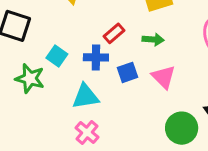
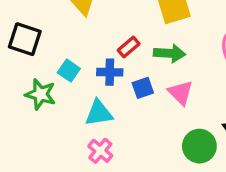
green arrow: (153, 39) -> (170, 53), size x1.4

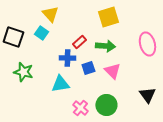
cyan square: (69, 71) -> (41, 33), moved
green circle: (199, 146) -> (106, 105), moved
pink cross: (100, 151) -> (80, 108), moved

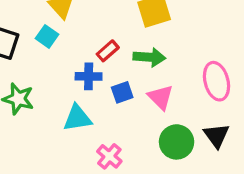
pink ellipse: (147, 44) -> (217, 81), moved
green circle: (106, 105) -> (177, 142), moved

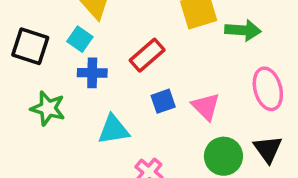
red rectangle: (108, 51) -> (147, 55), size x1.4
green arrow: (149, 57) -> (243, 30), moved
blue cross: (89, 76) -> (92, 73), moved

